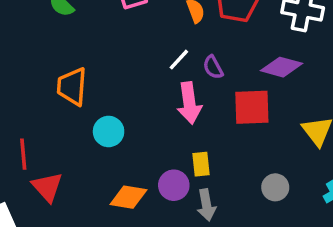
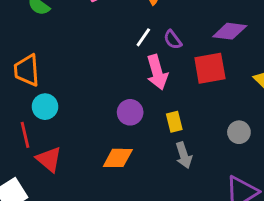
orange trapezoid: (72, 87) -> (27, 70), moved
cyan circle: (109, 131) -> (45, 107), moved
purple circle: (174, 185) -> (130, 112), moved

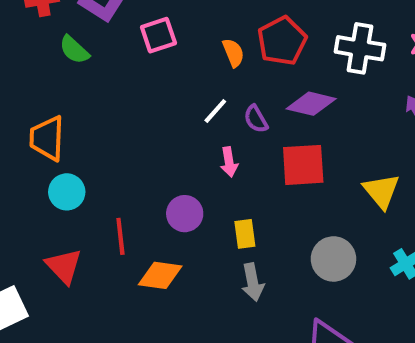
purple diamond: (230, 31) -> (311, 104), moved
pink arrow: (157, 72) -> (229, 162), size x0.6
gray circle: (239, 132) -> (333, 259), size x1.4
red line: (25, 135) -> (120, 236), moved

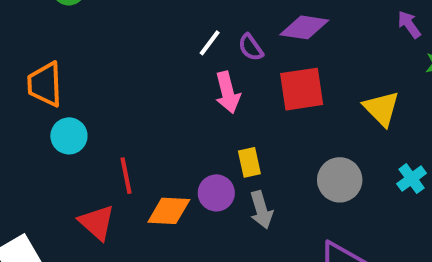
pink arrow: (229, 162) -> (228, 92), size x1.4
purple circle: (185, 214) -> (216, 193), moved
red triangle: (64, 266) -> (97, 223), moved

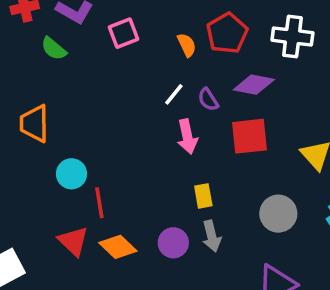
cyan circle: (69, 136) -> (71, 174), moved
purple circle: (216, 193) -> (173, 243), moved
orange diamond: (169, 211) -> (118, 247), moved, turned 39

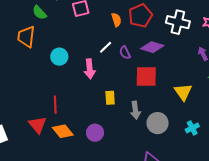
orange trapezoid: (34, 124) -> (26, 37), moved
pink arrow: (187, 136) -> (90, 69), moved
cyan circle: (71, 174) -> (59, 57), moved
yellow rectangle: (203, 196) -> (110, 98), moved
gray arrow: (212, 236) -> (135, 110), moved

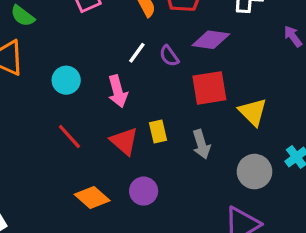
yellow triangle: (183, 92) -> (253, 112), moved
red line: (55, 105) -> (69, 136), moved, turned -30
gray circle: (158, 123) -> (255, 172), moved
red triangle: (37, 125) -> (124, 141), moved

